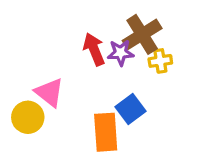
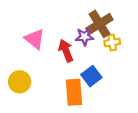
red arrow: (94, 49) -> (66, 51), moved
pink triangle: (49, 92) -> (35, 39), moved

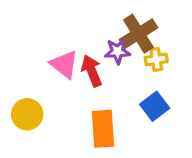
pink triangle: (35, 39) -> (64, 64), moved
blue square: (91, 76) -> (155, 106), moved

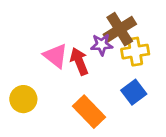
yellow cross: (156, 59) -> (135, 52), size x1.4
orange rectangle: (103, 129) -> (89, 112), turned -40

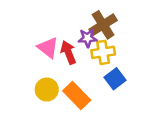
yellow cross: (135, 52) -> (103, 52), moved
yellow circle: (23, 99) -> (47, 90), moved

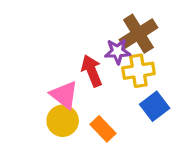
pink triangle: (48, 48) -> (64, 95), moved
orange rectangle: (77, 96) -> (103, 129), size x0.7

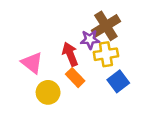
pink triangle: (64, 95) -> (32, 63), moved
orange rectangle: (103, 129) -> (75, 78), moved

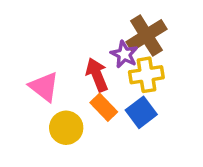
purple star: (90, 39) -> (124, 54), turned 30
blue square: (118, 81) -> (141, 112), moved

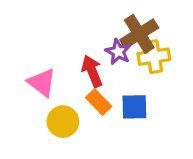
yellow cross: (146, 75) -> (154, 57), moved
blue square: (141, 112) -> (134, 107), turned 36

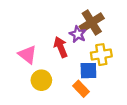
yellow cross: (154, 57) -> (101, 55), moved
orange rectangle: (99, 102) -> (81, 89), moved

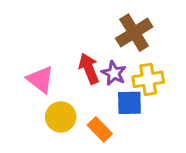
purple star: (78, 34) -> (114, 73), moved
orange rectangle: (81, 89) -> (100, 129), moved

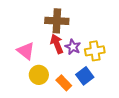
brown cross: (134, 33) -> (57, 21), moved, turned 35
blue square: (129, 103) -> (85, 76), moved, turned -36

